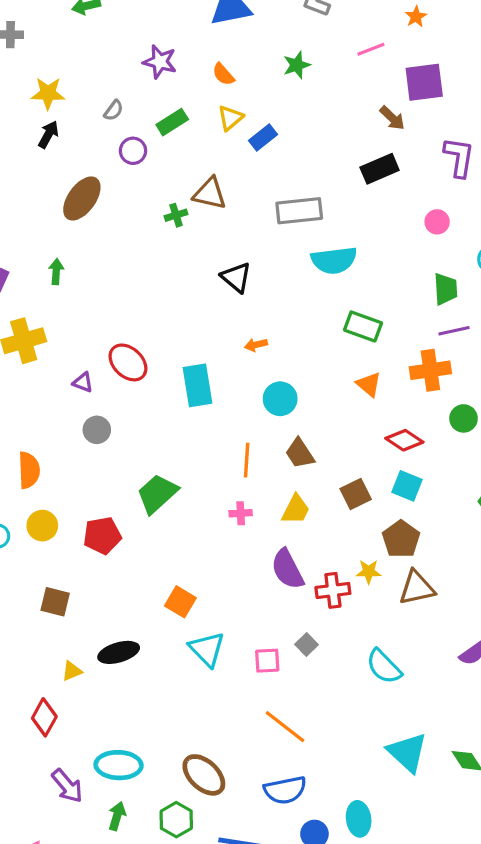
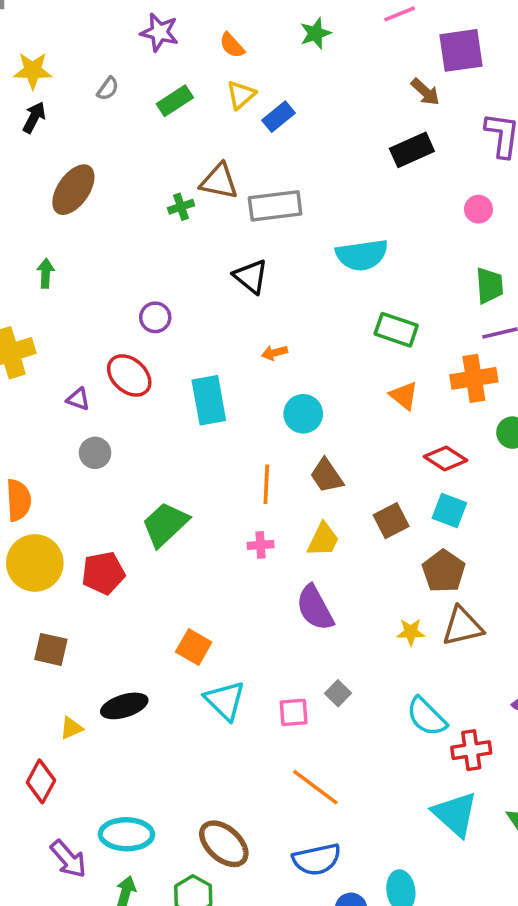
purple circle: (133, 151) -> (155, 317), moved
gray rectangle: (299, 211) -> (275, 206), moved
yellow circle: (42, 526) -> (35, 563), size x1.6
yellow star: (369, 572) -> (411, 632), moved
red cross: (333, 590) -> (471, 750), moved

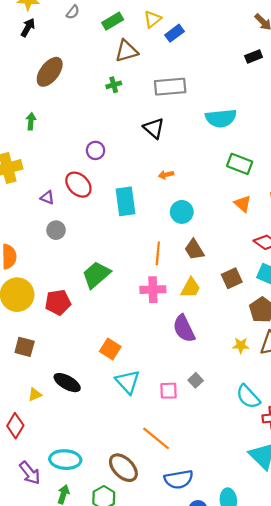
black rectangle: (412, 150) -> (254, 57), size x0.7
brown triangle: (219, 181) -> (126, 51), moved, turned -30
pink cross: (261, 545) -> (153, 290), size x1.6
black ellipse: (124, 706) -> (67, 383), turned 44
orange line: (315, 787) -> (156, 438), moved

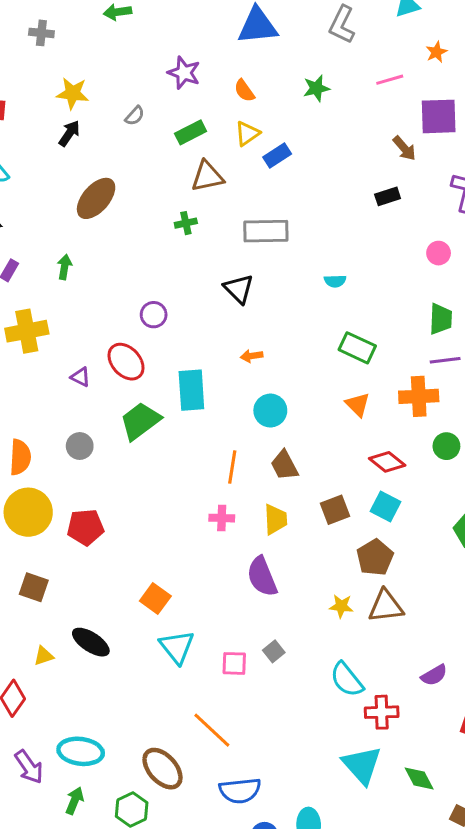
cyan semicircle: (221, 118) -> (335, 281), size x0.5
gray circle: (56, 230) -> (80, 446), moved
green trapezoid: (96, 275) -> (140, 421), moved
yellow trapezoid: (191, 288) -> (275, 519), turned -35
pink cross: (153, 290) -> (222, 518), size x0.7

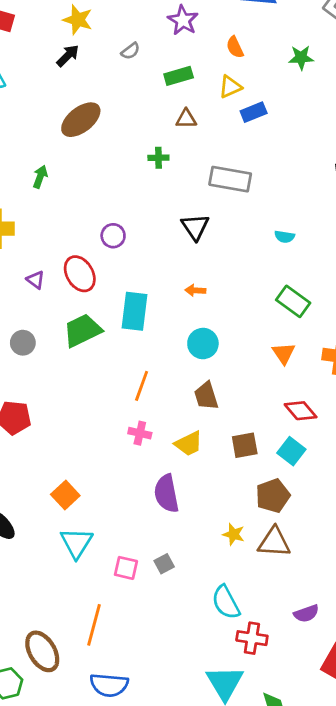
brown triangle: (207, 176) -> (186, 119), size x0.7
orange line: (232, 467) -> (142, 386), moved
yellow trapezoid: (275, 519) -> (189, 444), turned 56
orange line: (212, 730) -> (94, 625), turned 51

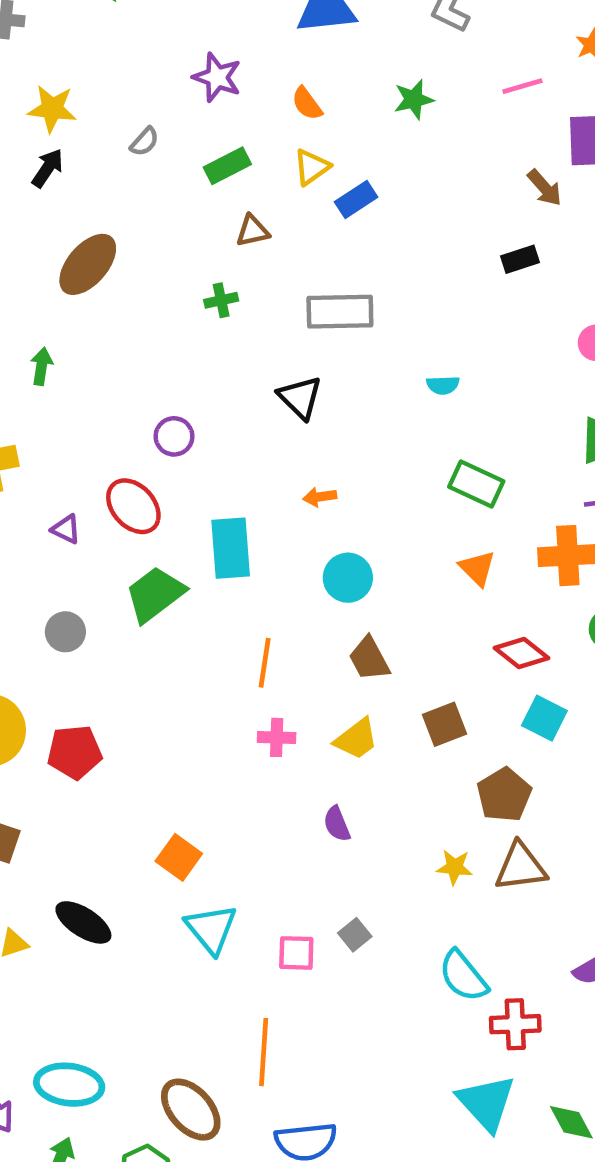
cyan square: (291, 451) -> (544, 718), moved
purple semicircle: (166, 494) -> (337, 824), size x0.6

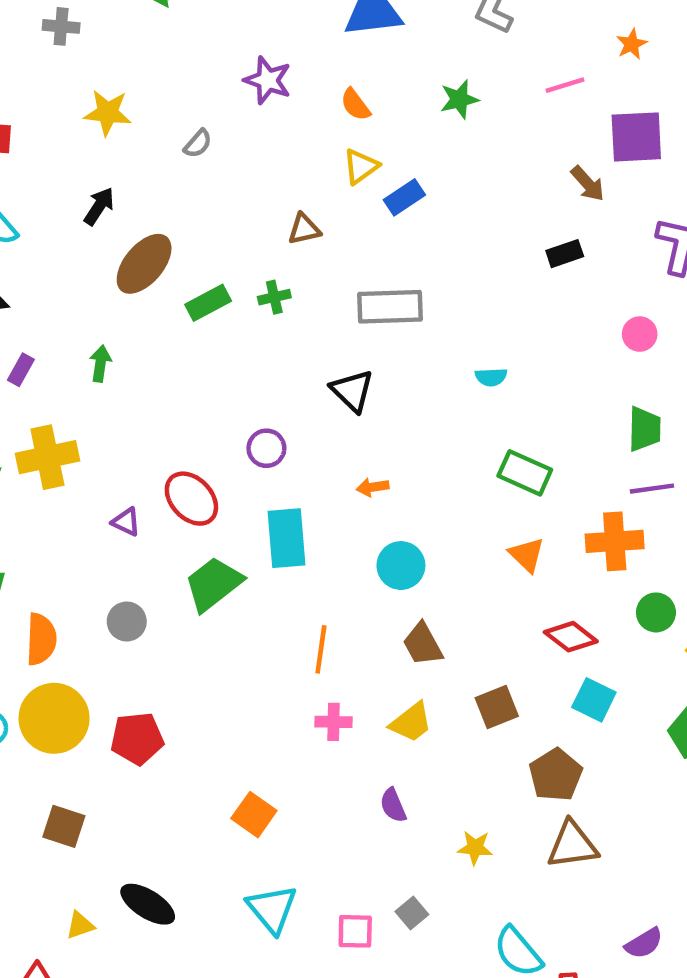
green rectangle: (227, 166) -> (208, 303), moved
black arrow: (48, 168) -> (99, 206), moved
purple circle: (174, 436) -> (266, 448), moved
orange square: (179, 857) -> (254, 815), moved
yellow star: (455, 867) -> (475, 848), moved

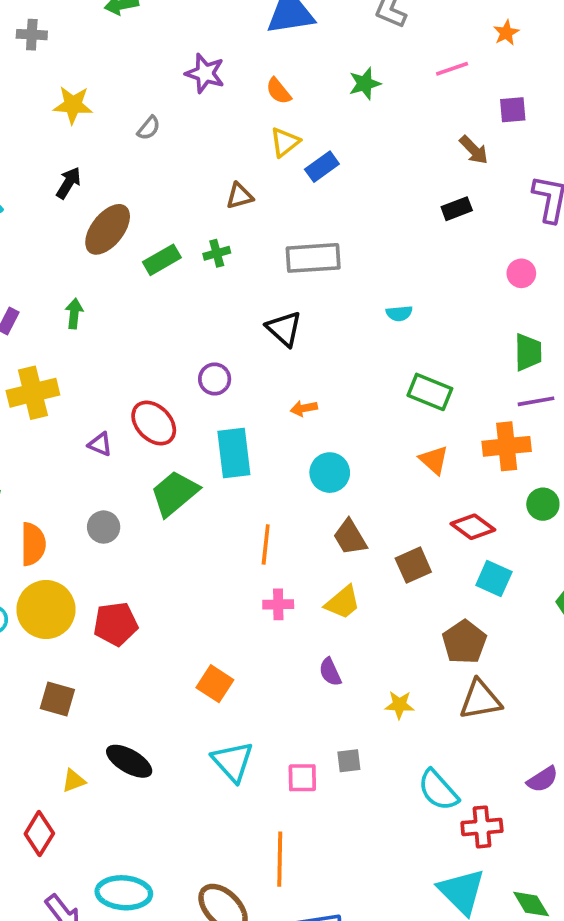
purple square: (636, 137) -> (513, 110), size x0.6
brown square: (497, 707) -> (413, 565), moved
gray square: (412, 913) -> (349, 761), turned 35

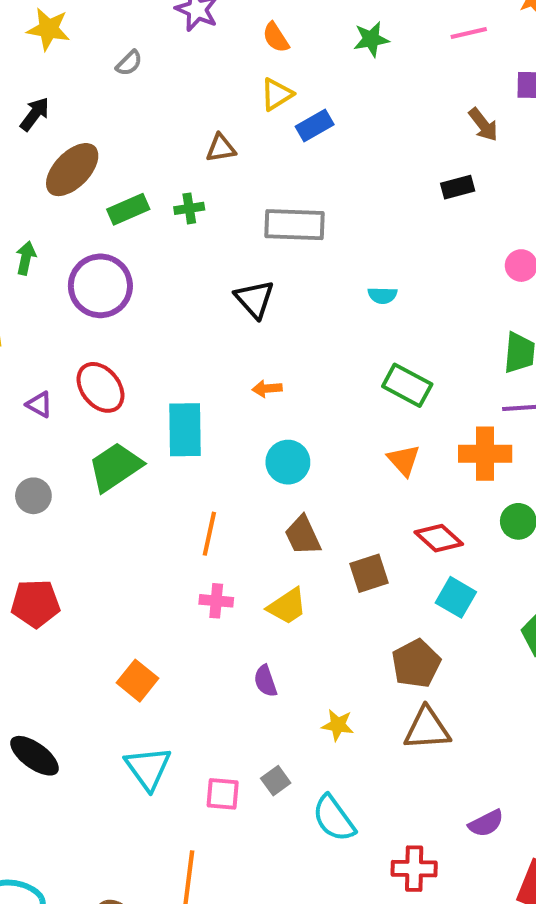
purple circle: (215, 379) -> (100, 286), moved, size x1.8
gray square: (349, 761) -> (276, 781), turned -35
cyan semicircle: (438, 790) -> (334, 818), moved

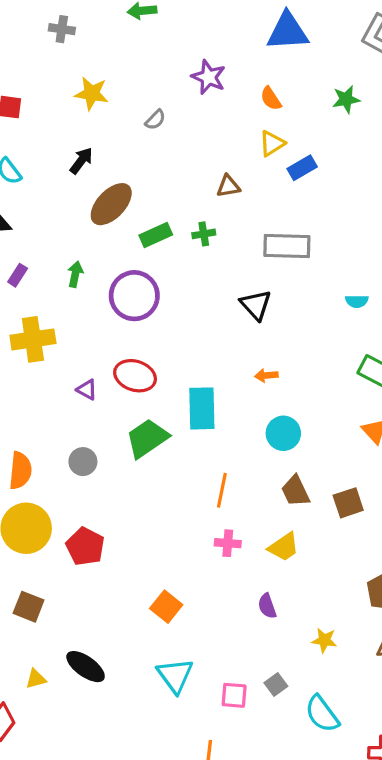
red ellipse: (100, 387) -> (135, 376), turned -33
brown square: (369, 573) -> (348, 503), moved
red pentagon: (35, 603) -> (85, 546), turned 30

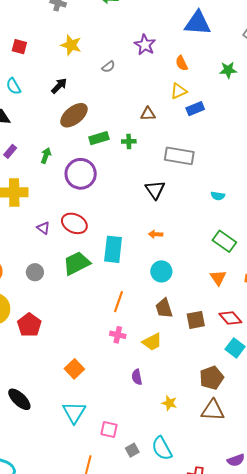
gray square: (276, 685) -> (132, 450), moved

